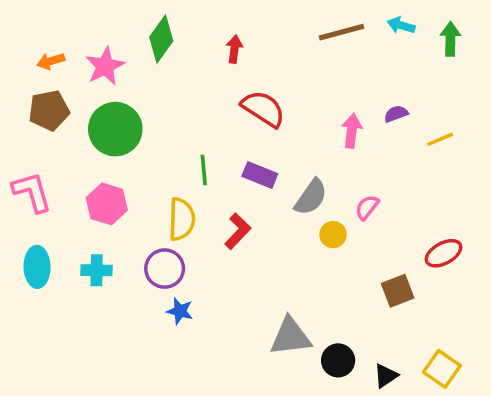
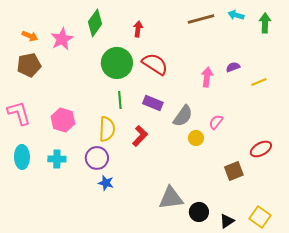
orange arrow: (51, 61) -> (30, 36), turned -140
green circle: (115, 129) -> (117, 63), moved

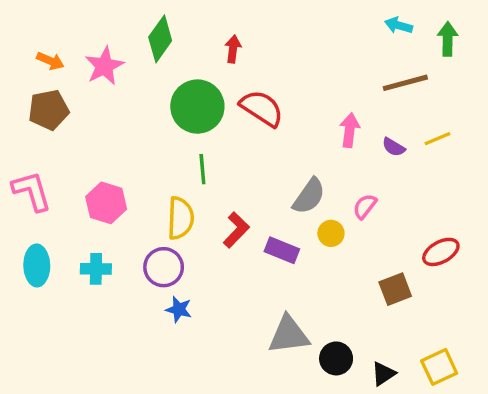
brown line: (201, 19) -> (405, 83), moved
purple semicircle: (233, 67) -> (394, 147), moved, turned -128
purple rectangle: (153, 103) -> (282, 250), moved
yellow square: (260, 217) -> (439, 367), turned 30

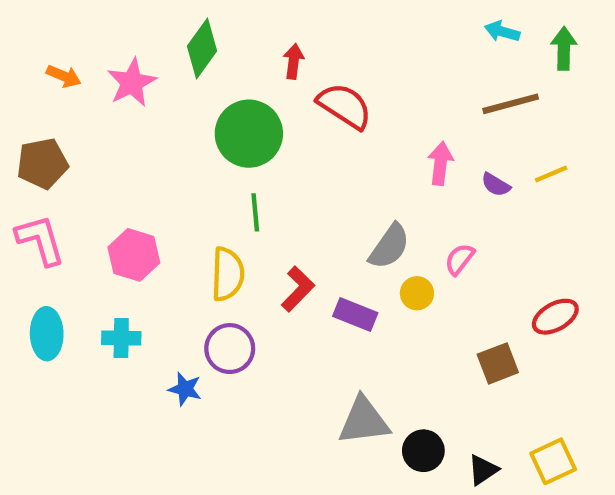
red semicircle: (262, 108) -> (345, 106), moved
brown pentagon: (49, 110) -> (42, 163), moved
purple circle: (164, 267) -> (230, 349), moved
blue star: (179, 309) -> (185, 389), moved

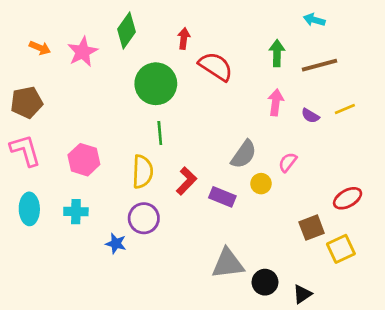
green arrow: (564, 48) -> (277, 53), moved
yellow square: (553, 461) -> (341, 249), moved

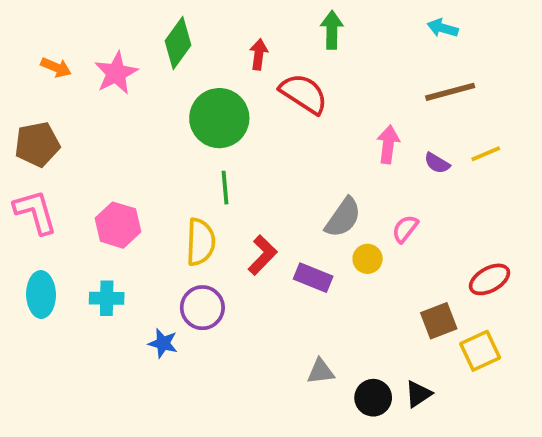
green arrow: (277, 53) -> (332, 30), moved
gray triangle: (228, 264) -> (321, 371), size x0.6
black triangle: (302, 294) -> (418, 394), moved

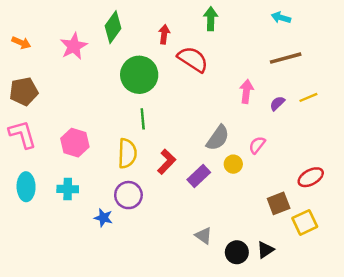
orange arrow: (56, 67) -> (21, 43), moved
purple semicircle: (437, 163) -> (277, 103), turned 105
purple rectangle: (313, 278) -> (199, 176), turned -65
gray triangle: (321, 371) -> (203, 236), turned 42

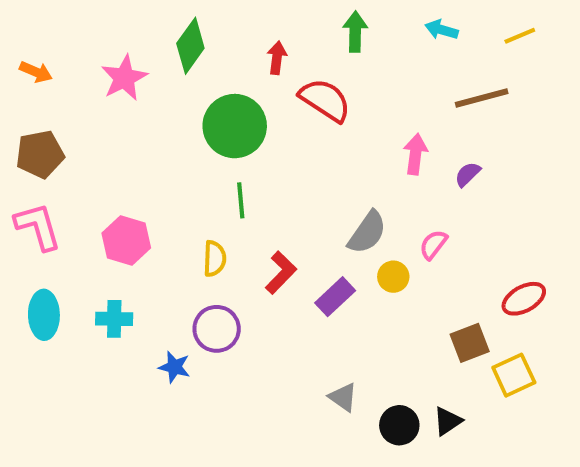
cyan arrow: (281, 18) -> (441, 30), moved
yellow line: (308, 97) -> (520, 36), moved
yellow semicircle: (127, 153) -> (215, 259), size x0.7

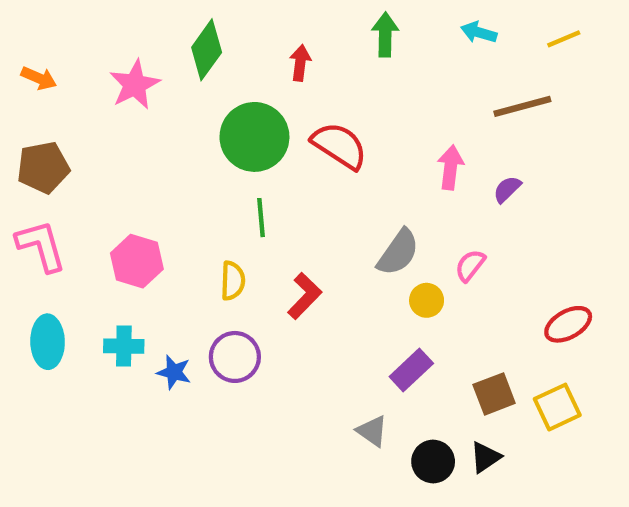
red semicircle: (325, 100) -> (339, 146), moved
purple rectangle: (335, 297) -> (411, 370), moved
brown square: (470, 343) -> (494, 394), moved
blue star: (174, 367) -> (174, 372), moved

